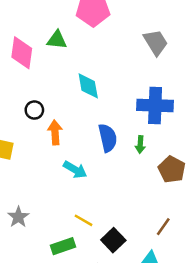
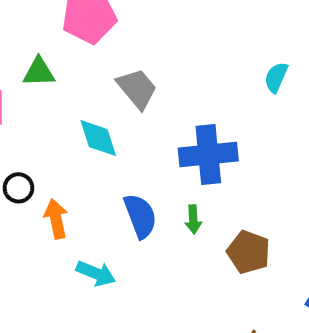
gray trapezoid: (156, 42) -> (137, 89), moved

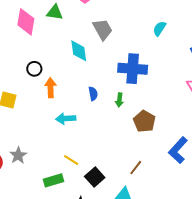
cyan semicircle: (276, 77) -> (159, 29), moved
blue semicircle: (140, 216) -> (93, 94), size x0.6
cyan arrow: (96, 273) -> (66, 119), turned 144

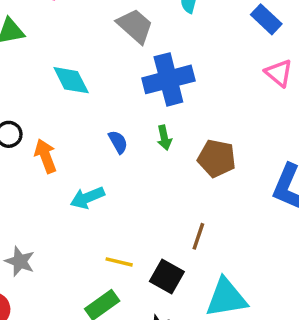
gray trapezoid: (103, 29) -> (135, 26), moved
gray star: (18, 155) -> (20, 261), moved
brown line: (136, 168) -> (198, 236), moved

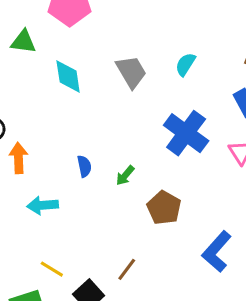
blue cross: (168, 79) -> (186, 133), moved, turned 33
cyan diamond: (71, 80) -> (68, 76), moved
green arrow: (164, 138) -> (125, 175), turned 35

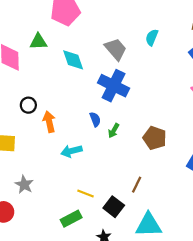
blue cross: (186, 133) -> (114, 86), moved
green arrow: (125, 175) -> (114, 131), moved

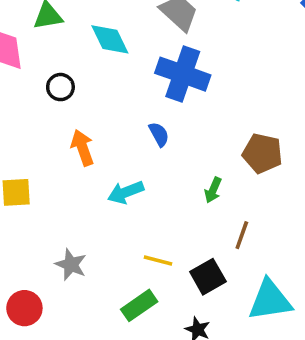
black circle: (28, 105) -> (60, 87), moved
green arrow: (114, 131) -> (213, 190), moved
gray star: (24, 185) -> (71, 265), moved
black square: (114, 207) -> (208, 277), turned 30

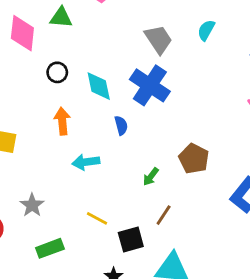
cyan diamond: (110, 39) -> (99, 86), moved
green rectangle: (139, 305) -> (50, 248), moved

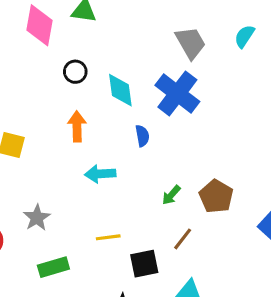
brown pentagon: (194, 159) -> (216, 196), moved
yellow line: (97, 218) -> (108, 237), turned -40

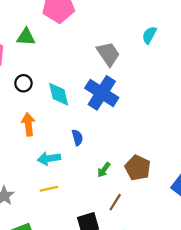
cyan semicircle: (244, 36) -> (149, 35), moved
blue semicircle: (142, 136) -> (77, 137), moved
yellow line: (108, 237) -> (49, 189), moved

